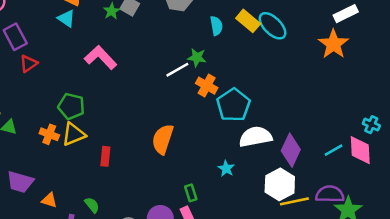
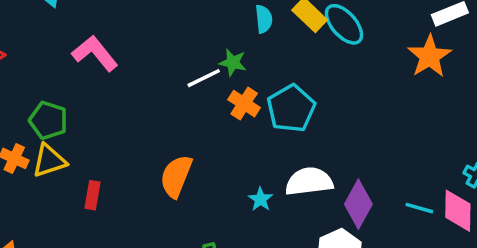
cyan pentagon: (233, 105) -> (291, 108), moved
cyan line: (333, 150) -> (419, 208), turned 42
cyan star: (226, 168) -> (260, 199), moved

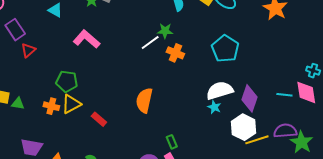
cyan pentagon: (291, 108) -> (225, 49), moved
red rectangle: (92, 195) -> (99, 119), turned -49
cyan star: (260, 199) -> (214, 107), moved

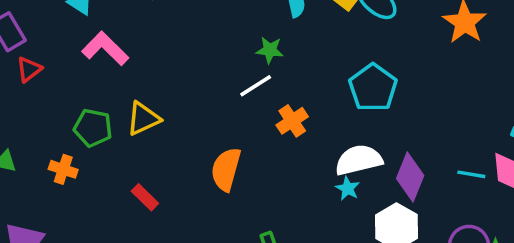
pink L-shape: (87, 39) -> (105, 49), moved
white line: (150, 42) -> (256, 86), moved
orange cross: (175, 53) -> (292, 121), moved, turned 30
yellow triangle: (71, 104) -> (143, 119), moved

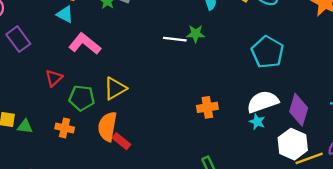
red triangle: (29, 69) -> (54, 78), moved
white line: (256, 86) -> (175, 39), moved, turned 45
orange cross: (292, 121) -> (207, 107), moved, turned 30
orange semicircle: (226, 169) -> (107, 127), moved

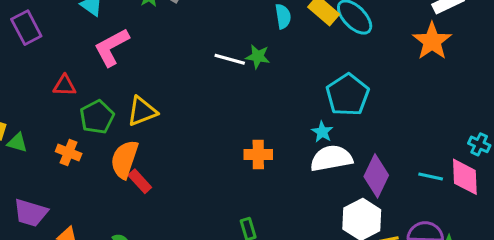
pink L-shape: (85, 44) -> (112, 47), turned -76
red triangle: (54, 78) -> (65, 86), turned 36
green pentagon: (82, 98) -> (97, 117), turned 30
cyan star: (257, 122) -> (322, 132), moved

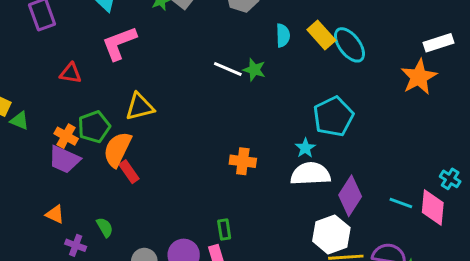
green pentagon: (97, 117) -> (94, 127), moved
purple trapezoid: (31, 213) -> (64, 159), moved

